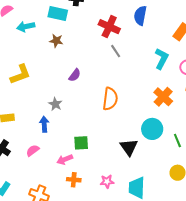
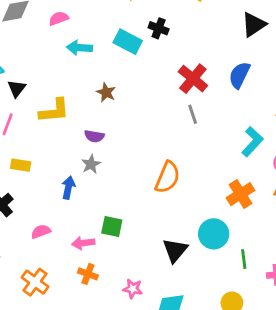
brown star: (56, 41) -> (106, 92), moved
purple semicircle: (75, 75) -> (94, 136), moved, turned 48
pink semicircle: (33, 150) -> (41, 232), moved

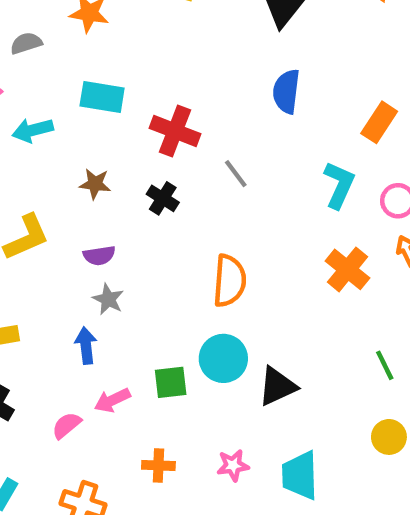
black cross: (159, 28) -> (163, 198), moved, turned 30
red cross: (193, 79) -> (175, 131), moved
cyan circle: (214, 234) -> (223, 358), moved
pink arrow: (83, 243) -> (112, 400), moved
black triangle: (175, 250) -> (277, 386), turned 44

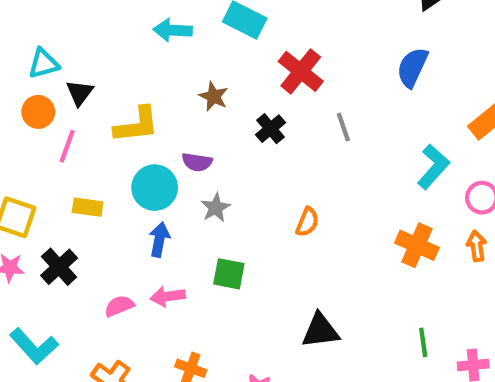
orange cross: (347, 269) -> (417, 245), turned -33
orange semicircle: (230, 281) -> (307, 222), size x0.6
gray star: (108, 299) -> (216, 208), moved
cyan circle: (223, 358) -> (155, 188), moved
green square: (171, 382) -> (229, 274), moved

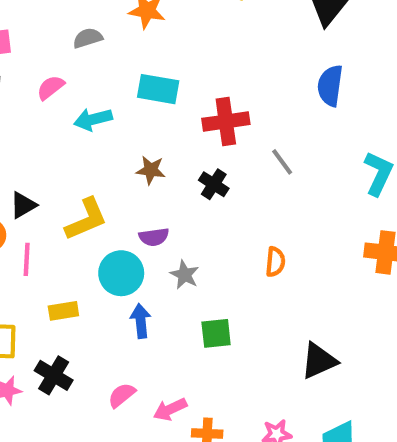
red cross: (301, 71) -> (226, 121), turned -30
black triangle: (80, 93) -> (23, 205), turned 40
pink arrow: (168, 296) -> (170, 409), moved

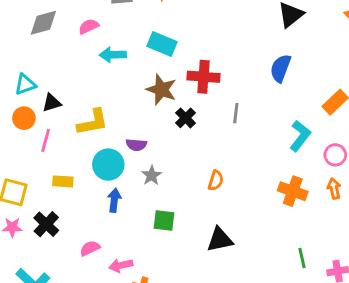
gray line: (282, 162) -> (236, 113), turned 30
brown star: (151, 170) -> (161, 90), moved, size x1.5
black triangle: (319, 361) -> (220, 240), moved

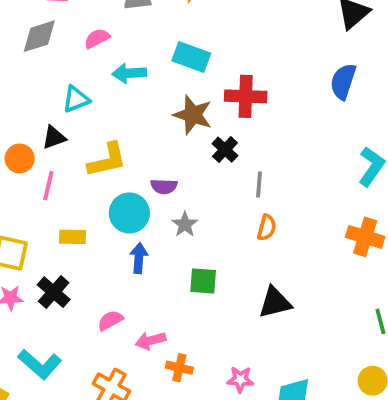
cyan triangle: (25, 84) -> (76, 99), moved
gray line: (236, 113) -> (259, 184), moved

